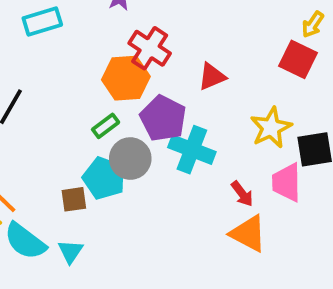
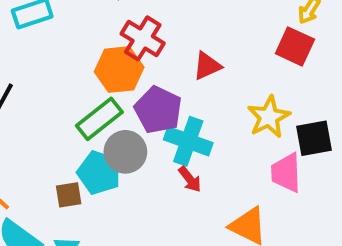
green rectangle: (106, 126) -> (99, 119), size x1.6
red arrow: (242, 194) -> (190, 179), moved

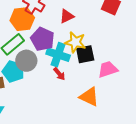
yellow star: (269, 117) -> (75, 42), moved, turned -30
black square: (314, 138) -> (85, 54), moved
pink trapezoid: (286, 173) -> (108, 69), turned 75

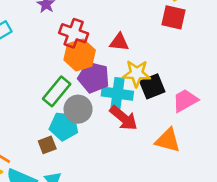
red triangle: (67, 16) -> (119, 42), turned 42
orange hexagon: (22, 19) -> (80, 55), moved
red arrow: (59, 74) -> (124, 118), size x1.6

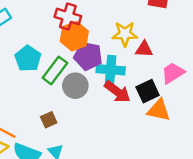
red triangle: (119, 42) -> (144, 49), moved
yellow star: (137, 73) -> (125, 34), moved
black square: (152, 86) -> (148, 91), moved
cyan pentagon: (64, 126) -> (28, 59), moved, turned 30

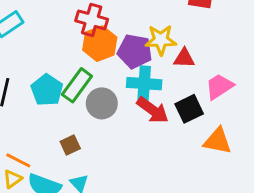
purple pentagon: (88, 56) -> (135, 51), moved
cyan pentagon: (28, 59) -> (47, 90), moved
orange triangle: (159, 110) -> (218, 141), moved

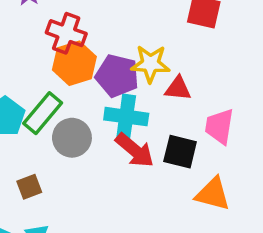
pink trapezoid: (219, 86) -> (219, 126), turned -52
black square: (189, 109) -> (180, 152), turned 36

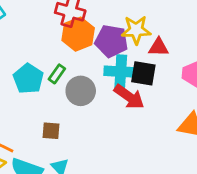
green rectangle: (43, 113) -> (57, 74), size x0.6
black square: (180, 152) -> (143, 73), moved
brown square: (29, 187) -> (51, 131), turned 30

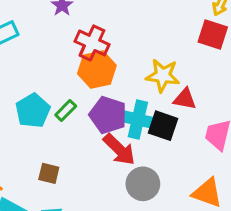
purple pentagon: (111, 41) -> (108, 115), moved
gray circle: (81, 91) -> (143, 184), moved
red arrow: (129, 97) -> (119, 149), moved

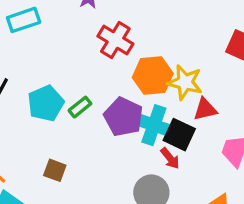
orange hexagon: (97, 70) -> (153, 75), moved
red triangle: (185, 99) -> (205, 109), turned -30
red arrow: (119, 149) -> (170, 158), moved, size x0.6

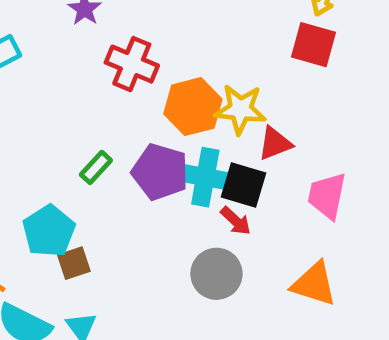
cyan pentagon: (46, 103) -> (49, 231), moved
brown square: (55, 170) -> (74, 263), turned -30

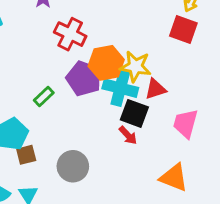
purple pentagon: (160, 172) -> (84, 78), moved
cyan cross: (205, 177) -> (120, 88), moved
gray circle: (216, 274) -> (73, 166), moved

